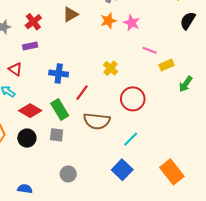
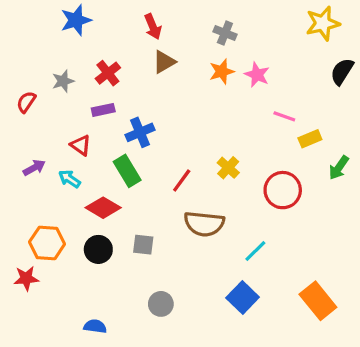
yellow cross: (111, 68) -> (228, 168), moved
blue cross: (59, 73) -> (140, 132), moved, turned -30
red circle: (133, 99) -> (283, 190), moved
green rectangle: (60, 109) -> (127, 171), moved

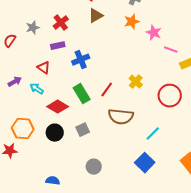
pink star: (257, 75) -> (154, 33), moved
green rectangle: (127, 171) -> (82, 94), moved
gray square: (143, 245) -> (83, 130), turned -32

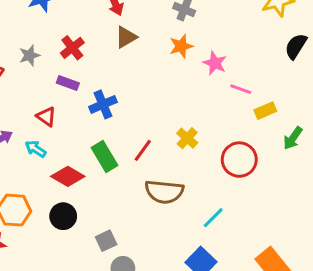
purple rectangle: (58, 46) -> (68, 83), turned 32
gray square: (83, 130) -> (106, 241), moved

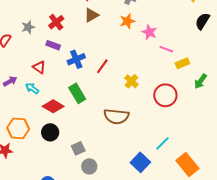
red line: (143, 150) -> (102, 66), moved
cyan line: (213, 218) -> (162, 143), moved

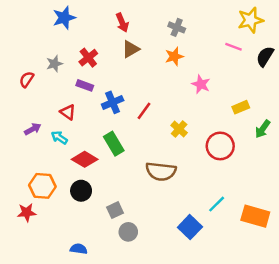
pink star: (149, 32) -> (201, 84), moved
pink line: (166, 49) -> (234, 47), moved
orange rectangle: (187, 164) -> (255, 216), moved, turned -35

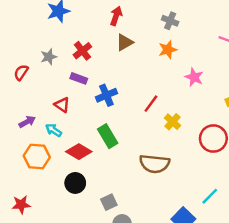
red arrow: (122, 23) -> (116, 16), turned -138
red line: (144, 111) -> (151, 104), moved
orange hexagon: (42, 186) -> (37, 157), moved

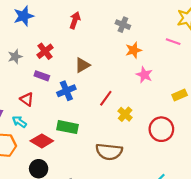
brown triangle: (124, 42) -> (82, 65), moved
orange star: (168, 50) -> (134, 50), moved
green rectangle: (108, 136) -> (67, 127), turned -48

